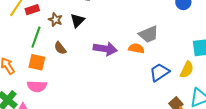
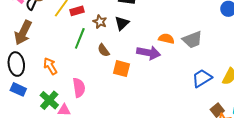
orange semicircle: (136, 48) -> (166, 39), moved
orange square: (37, 62) -> (122, 69), moved
pink semicircle: (37, 86) -> (79, 88), turned -102

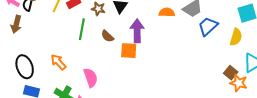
brown arrow: (23, 33) -> (16, 24), moved, size x0.7
purple arrow: (149, 53) -> (137, 31), moved, turned -90
blue trapezoid: (202, 78) -> (208, 26), moved

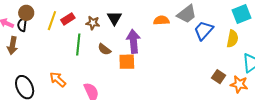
brown square: (231, 73) -> (219, 77), moved

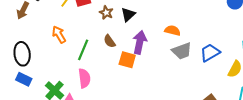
gray trapezoid: (187, 14) -> (182, 51), moved
green line: (78, 45) -> (83, 50), moved
orange arrow: (58, 79) -> (59, 35), moved

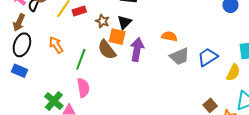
brown semicircle: (110, 41) -> (107, 50), size x1.5
black ellipse: (22, 54) -> (22, 45), moved, turned 30
orange square: (127, 60) -> (117, 37), moved
blue rectangle: (24, 79) -> (20, 71), moved

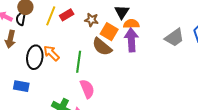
black triangle: (124, 22) -> (122, 12), moved
orange semicircle: (169, 36) -> (131, 24), moved
orange square: (117, 37) -> (109, 32), turned 30
black ellipse: (22, 45) -> (35, 57), moved

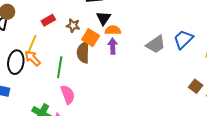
yellow line: (51, 16) -> (32, 44), moved
purple arrow: (131, 40) -> (113, 46), size x0.7
brown semicircle: (102, 47) -> (83, 53), turned 50

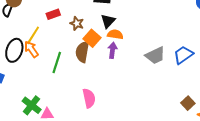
pink semicircle: (68, 95) -> (89, 98), moved

